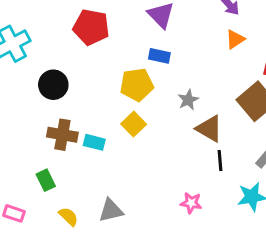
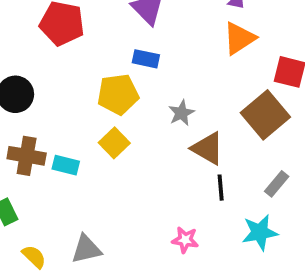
orange triangle: (235, 39) -> (239, 38), size x1.4

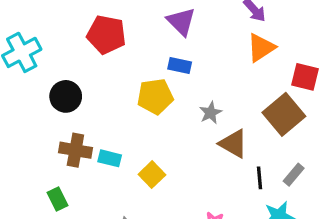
yellow square: (114, 143) -> (152, 175), moved
black line: (221, 188) -> (259, 178), moved

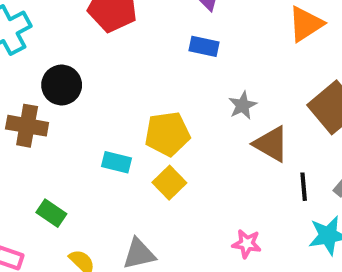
yellow pentagon: (155, 96) -> (167, 134), moved
brown cross: (75, 150) -> (27, 126), moved
green rectangle: (58, 199) -> (51, 213), turned -30

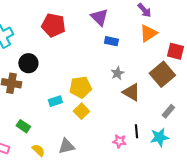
blue rectangle: (204, 46) -> (111, 41), moved
cyan rectangle: (117, 162) -> (55, 101), turned -32
black line: (304, 187) -> (136, 131), moved

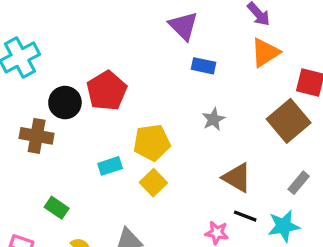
red pentagon: (53, 25) -> (107, 91), moved, turned 30
brown triangle: (131, 92) -> (237, 178), moved
black line: (136, 131) -> (245, 216), turned -64

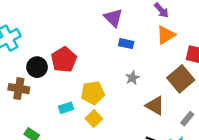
brown triangle: (237, 178) -> (155, 106), moved

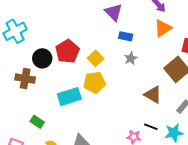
gray star: (133, 78) -> (131, 58), moved
cyan rectangle: (66, 108) -> (69, 97), size x1.6
yellow square: (94, 119) -> (96, 58), moved

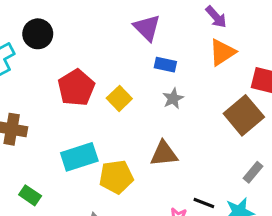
black circle: (42, 58) -> (38, 34), moved
yellow pentagon: (95, 83) -> (116, 177), moved
brown triangle: (153, 95) -> (164, 154), moved, turned -36

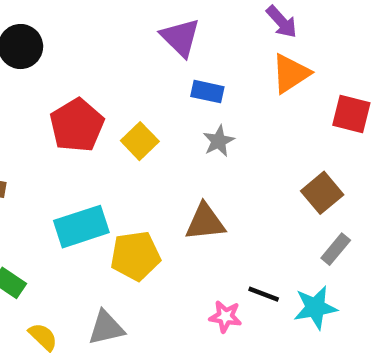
brown square: (244, 115) -> (322, 193), moved, size x0.7

